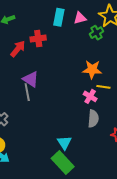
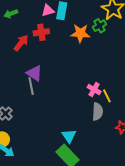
pink triangle: (80, 18) -> (48, 10), moved
orange star: (92, 69) -> (80, 33), moved
yellow line: (103, 87) -> (107, 96), moved, turned 56

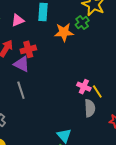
pink triangle: (48, 10) -> (18, 20), moved
red cross: (41, 32) -> (28, 49), moved
purple triangle: (34, 73) -> (22, 64), moved

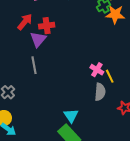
orange star: (64, 32) -> (115, 14), moved
purple triangle: (22, 64) -> (38, 39), turned 36

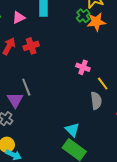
purple triangle: (38, 39) -> (15, 100), moved
pink cross: (97, 70) -> (83, 67), moved

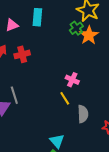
orange star: (96, 22) -> (89, 35), turned -30
yellow line: (103, 84) -> (65, 98), moved

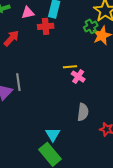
red cross: (22, 54) -> (46, 26), moved
yellow line: (65, 98) -> (70, 67), moved, turned -72

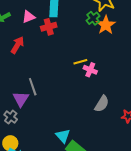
gray semicircle: (83, 112) -> (102, 104), turned 36
cyan triangle: (53, 134) -> (63, 136), moved

